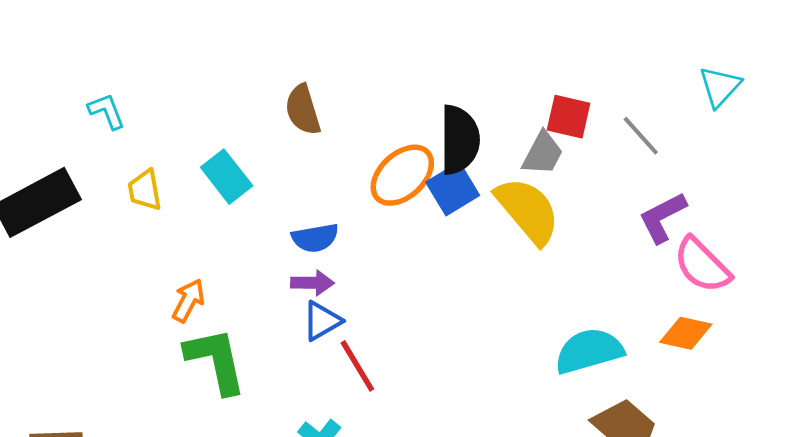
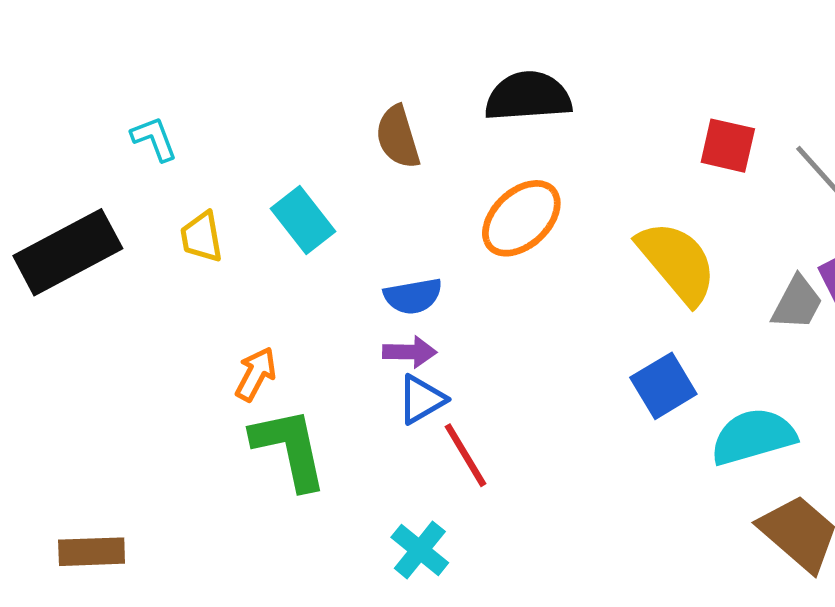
black semicircle: (460, 140) -> (528, 96), moved, turned -94
gray trapezoid: (543, 153) -> (797, 303), moved
blue square: (453, 189) -> (663, 386), moved

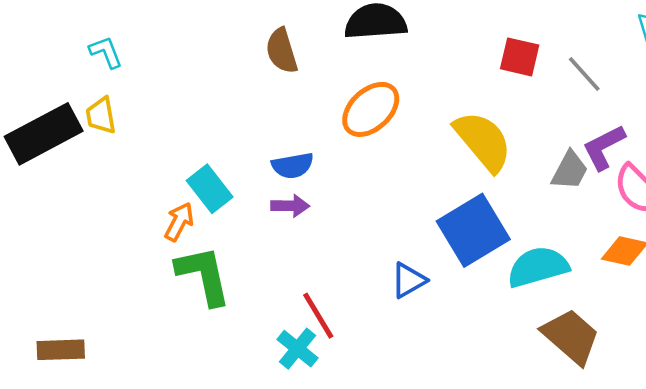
cyan rectangle: (303, 220) -> (210, 189), moved
yellow trapezoid: (202, 237) -> (101, 116), moved
blue square: (663, 386) -> (473, 230), size x1.5
blue triangle: (421, 399) -> (409, 280), moved
red line: (465, 455) -> (318, 316), moved

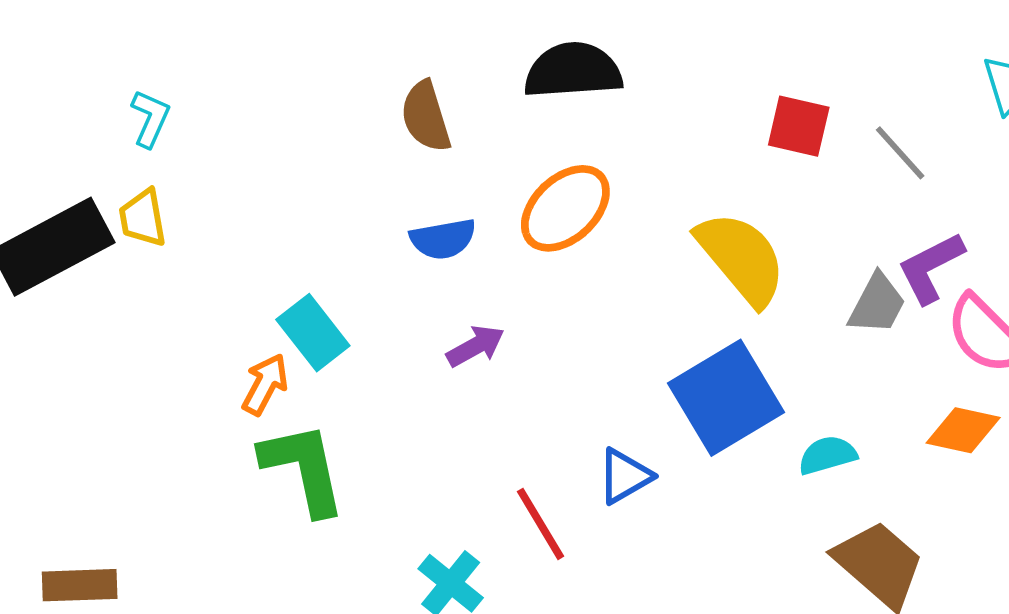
cyan L-shape: (106, 52) -> (150, 118), turned 45
blue semicircle: (293, 166) -> (443, 239), moved
purple arrow: (290, 206) -> (475, 346), moved, turned -30
cyan semicircle: (538, 267) -> (827, 455), size x0.6
red line: (318, 316) -> (541, 524), moved

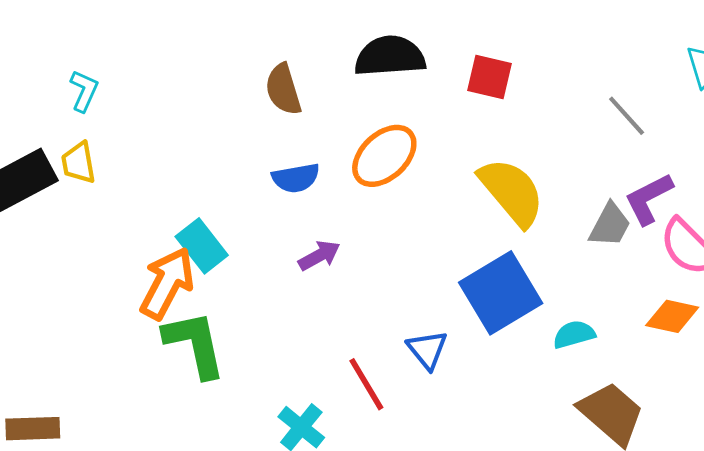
red square: (799, 126) -> (490, 77), moved
orange arrow: (265, 384) -> (167, 283), size x1.6
blue triangle: (625, 476) -> (427, 350), turned -39

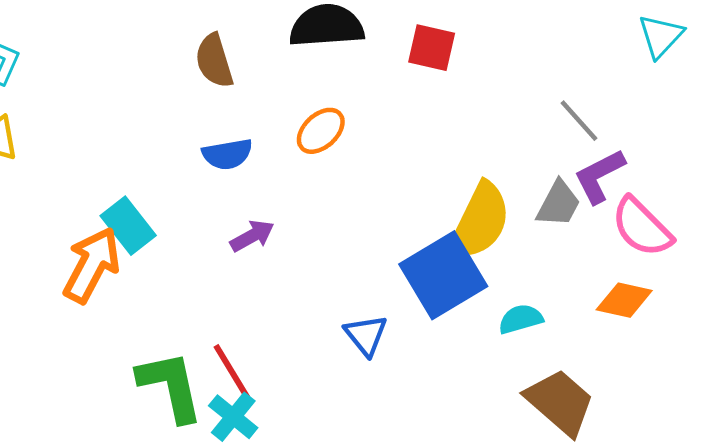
gray line: (627, 116) -> (579, 121), moved
orange ellipse: (384, 156) -> (321, 131), size x0.7
yellow semicircle: (512, 192) -> (480, 221), moved, turned 66
green L-shape: (195, 344) -> (170, 386), moved
red line: (366, 384) -> (232, 372), moved

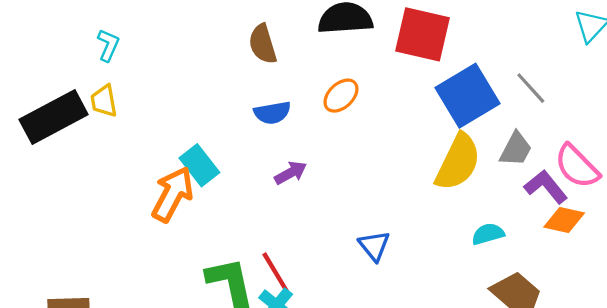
red square: (432, 48) -> (422, 34), size x1.6
purple L-shape: (599, 176) -> (546, 187), moved, turned 78
blue square: (443, 275) -> (468, 96), moved

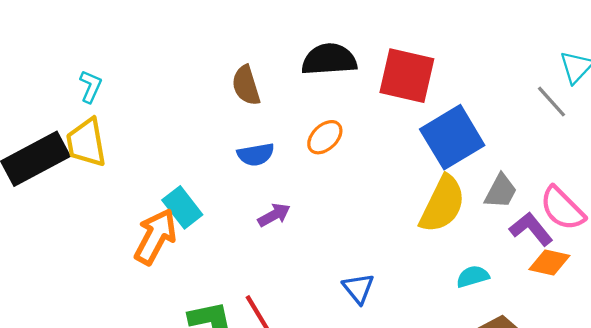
gray line: (531, 88) -> (552, 102), moved
yellow trapezoid: (104, 101) -> (86, 143), size x1.5

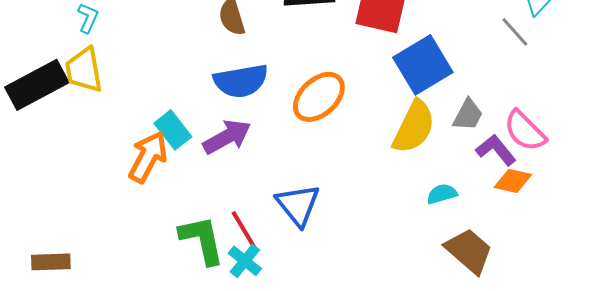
orange ellipse: (325, 137) -> (319, 97), moved, size x1.6
blue semicircle: (256, 154) -> (241, 81), size x1.6
purple arrow: (274, 215) -> (227, 137), moved, size x1.6
blue triangle: (358, 288) -> (298, 205), moved, size x1.5

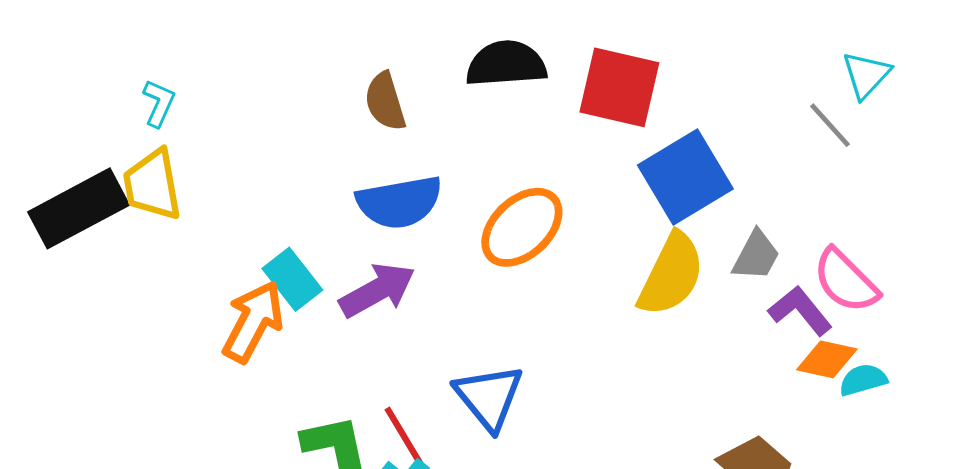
cyan semicircle: (442, 194) -> (863, 380), moved

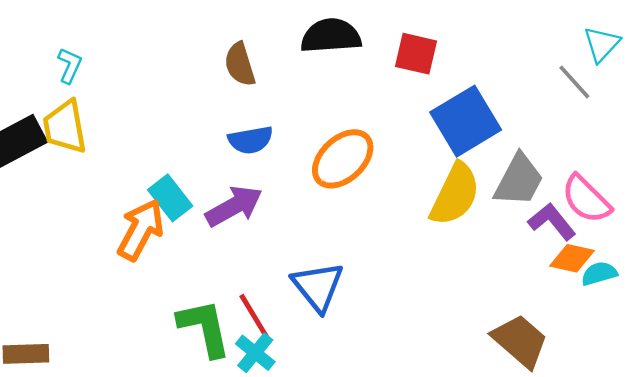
red square: (619, 87) -> (416, 54), size x0.7
blue semicircle: (399, 202) -> (250, 140), size x0.7
gray trapezoid: (756, 256) -> (519, 180), size x1.4

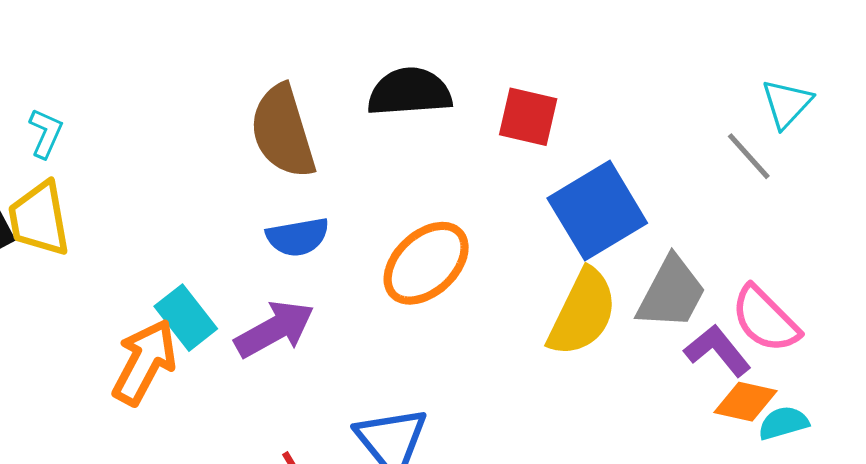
brown semicircle: (240, 64) -> (283, 132), size x1.5

